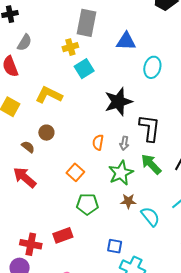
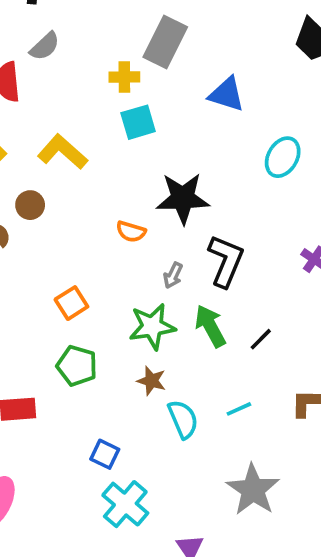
cyan ellipse: (152, 67) -> (283, 157), moved
brown circle: (46, 133) -> (30, 205), moved
orange semicircle: (98, 142) -> (131, 232), moved, turned -98

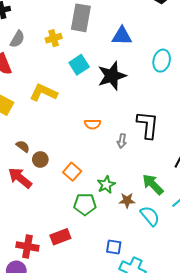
yellow cross: (124, 77) -> (54, 38), moved
black star: (183, 198) -> (112, 76), moved
brown circle: (30, 205) -> (40, 159), moved
green arrow: (210, 326) -> (153, 184), moved
green star: (152, 327) -> (106, 185), moved, size x0.7

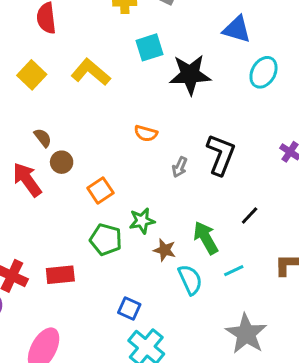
blue triangle: (122, 36) -> (237, 29), moved

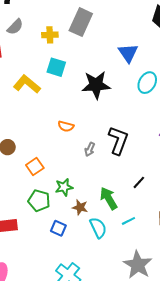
blue triangle: (237, 29) -> (128, 53), turned 40
cyan square: (150, 47) -> (56, 67), moved, turned 36
blue square: (129, 308) -> (58, 228), moved

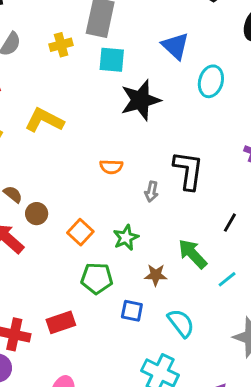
cyan square: (56, 67) -> (112, 60), moved
green star: (64, 187) -> (126, 238), moved
cyan semicircle: (98, 228) -> (181, 323), moved

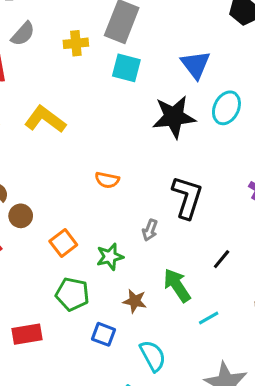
black star: (141, 100) -> (174, 117), moved
gray arrow: (151, 192) -> (150, 230), moved

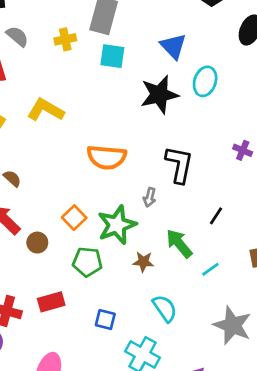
gray semicircle: (23, 34) -> (17, 36), turned -85
orange semicircle: (107, 180) -> (107, 157), size x1.8
brown circle: (21, 216) -> (37, 243), moved
green star: (110, 257) -> (117, 225), size x1.6
blue square: (104, 334) -> (105, 320), moved

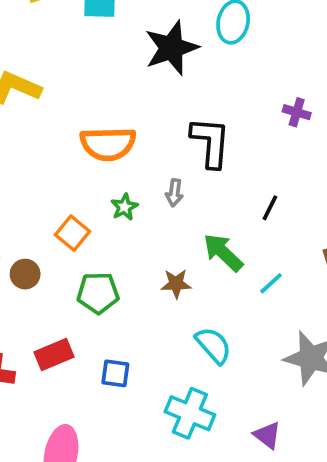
green star: (117, 225) -> (124, 207), moved, size x0.5
blue square: (105, 320) -> (115, 373), moved

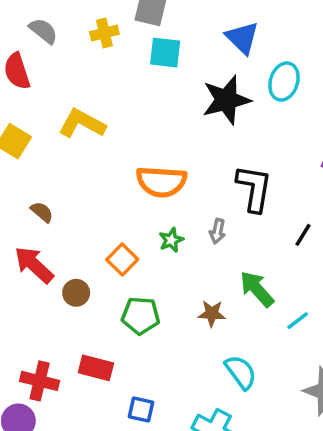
black line: (270, 208) -> (303, 235), moved
red rectangle: (54, 355) -> (96, 368), turned 32
blue square: (115, 373) -> (141, 409), moved

